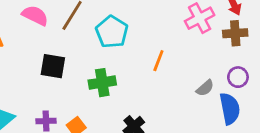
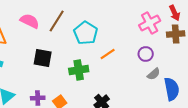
orange line: (158, 61) -> (108, 54), moved, turned 35
purple circle: (238, 77) -> (146, 54), moved

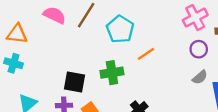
purple circle: (146, 54) -> (199, 49), moved
black square: (43, 58) -> (74, 82), moved

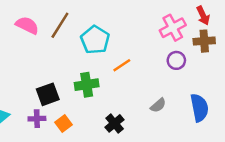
gray semicircle: (200, 77) -> (158, 105), moved
black square: (74, 82) -> (48, 94), turned -30

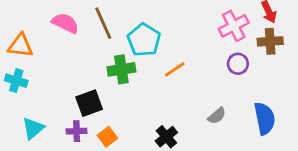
brown line: (60, 25) -> (103, 23), turned -56
green cross: (87, 85) -> (121, 69), moved

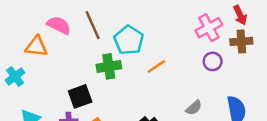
orange triangle: (20, 46) -> (36, 46), moved
cyan cross: (16, 81) -> (15, 76), turned 36

